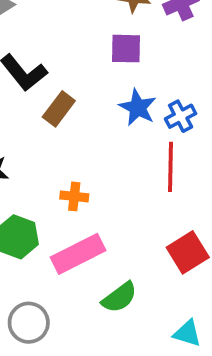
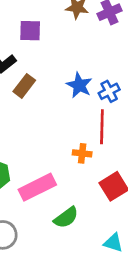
purple square: (126, 49) -> (30, 31), moved
orange cross: (74, 196) -> (82, 153), moved

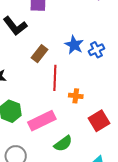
brown rectangle: (24, 86) -> (40, 54), moved
red line: (102, 127) -> (55, 78), moved

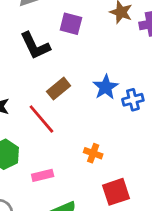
red line: (55, 78) -> (41, 119), moved, turned -55
pink rectangle: (42, 121) -> (43, 175), size x0.6

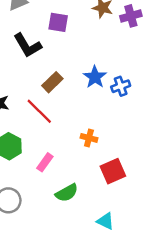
pink rectangle: (43, 175) -> (45, 162), turned -36

